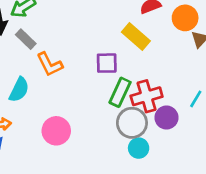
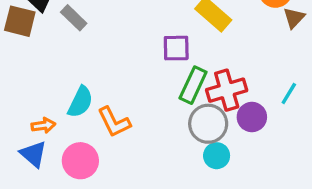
orange L-shape: (50, 64) -> (114, 122), moved
cyan semicircle: (19, 90) -> (80, 102), moved
pink circle: (56, 131) -> (80, 161), moved

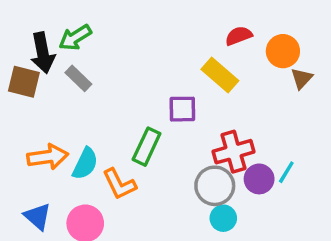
green rectangle: (193, 85) -> (147, 147), moved
cyan line: (289, 93) -> (286, 172), moved
orange arrow: (43, 125) -> (48, 157), moved, size x1.6

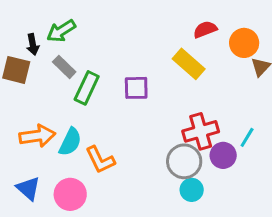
black arrow: (43, 53) -> (33, 44), size x0.6
purple square: (182, 109) -> (136, 88), moved
green rectangle: (147, 147) -> (87, 88), moved
cyan line: (286, 172) -> (247, 137), moved

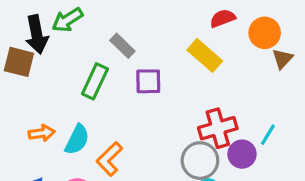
black arrow: (33, 44) -> (37, 34), size x1.6
gray rectangle: (64, 67) -> (122, 46), moved
orange arrow: (37, 136) -> (42, 133), size x0.7
orange L-shape: (100, 160) -> (109, 159), turned 72

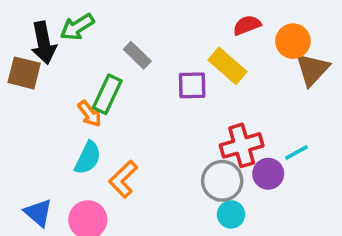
brown triangle: (282, 59) -> (312, 69), size x1.5
purple square: (148, 81) -> (192, 85), moved
orange arrow: (42, 133) -> (90, 114), moved, turned 60
cyan line: (268, 135) -> (296, 153), turned 30

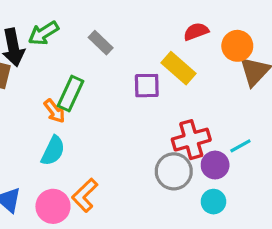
gray rectangle: (137, 55) -> (101, 43), moved
orange L-shape: (123, 179) -> (85, 195), moved
cyan circle: (231, 214) -> (213, 202), moved

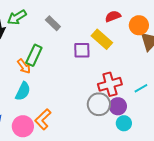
purple circle: (215, 165) -> (118, 106), moved

